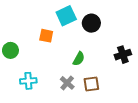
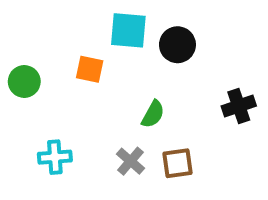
cyan square: (66, 16) -> (128, 30), turned 30
green circle: (10, 50) -> (24, 81), moved

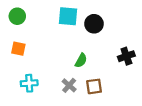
orange square: (90, 69) -> (18, 49), moved
green circle: (24, 81) -> (17, 16), moved

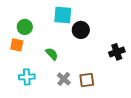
green circle: (17, 16) -> (25, 27), moved
black circle: (94, 24) -> (81, 30), moved
green semicircle: (81, 60) -> (52, 54), moved, turned -72

